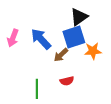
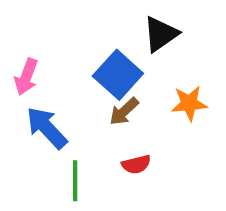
blue square: (74, 37) -> (118, 75), moved, turned -30
blue arrow: (41, 39) -> (47, 128), moved

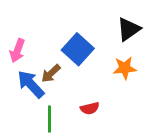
black triangle: (161, 34) -> (129, 29), moved
brown arrow: (124, 111) -> (51, 73), moved

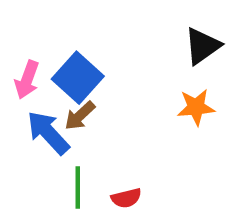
blue square: (78, 49) -> (78, 78), moved
red semicircle: (90, 108) -> (126, 198), moved

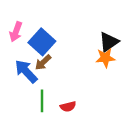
black triangle: (202, 46) -> (109, 42), moved
pink arrow: (27, 80) -> (16, 32), moved

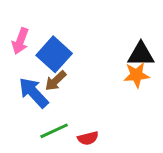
black triangle: (109, 42) -> (141, 54), turned 35
green line: (42, 101) -> (54, 131), turned 65

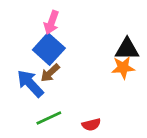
pink arrow: (20, 41) -> (51, 22), moved
red semicircle: (88, 138) -> (91, 125), moved

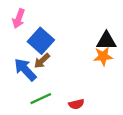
pink arrow: (51, 22) -> (19, 19), moved

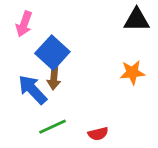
black triangle: (106, 41) -> (137, 20), moved
brown arrow: (42, 61) -> (54, 78), turned -42

